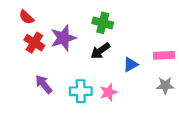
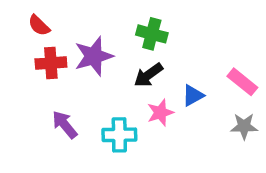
red cross: (34, 43) -> (51, 63), turned -36
pink rectangle: (164, 55) -> (242, 82), turned 42
pink star: (109, 92) -> (160, 113), moved

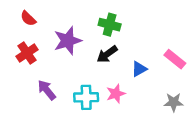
red cross: (51, 63) -> (27, 53), moved, turned -30
pink star: (160, 113) -> (116, 94), moved
gray star: (244, 126) -> (174, 102), moved

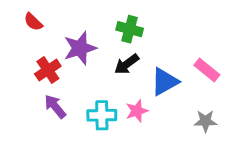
red cross: (27, 53) -> (48, 70), moved
blue triangle: (139, 69) -> (165, 82), size x1.5

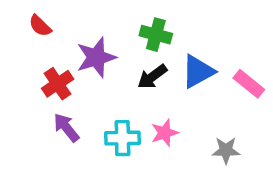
blue triangle: (165, 82) -> (198, 71), moved
gray star: (205, 121) -> (226, 150), moved

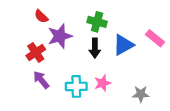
red semicircle: (40, 26) -> (41, 16), moved
black arrow: (152, 77) -> (95, 48), turned -54
pink rectangle: (249, 84) -> (155, 38), moved

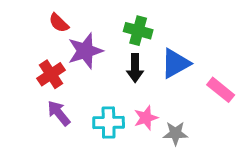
pink rectangle: (155, 38) -> (221, 90), moved
gray star: (141, 94) -> (175, 133), moved

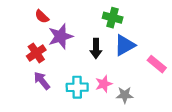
green cross: (138, 31) -> (113, 18), moved

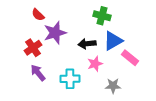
black arrow: (96, 49) -> (87, 44), turned 84
pink rectangle: (157, 64) -> (130, 58), moved
pink star: (104, 84) -> (95, 64), moved

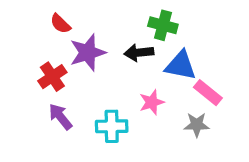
blue triangle: (113, 41) -> (181, 65), turned 40
black arrow: (87, 44) -> (139, 53), moved
gray star: (113, 86) -> (197, 125), moved

